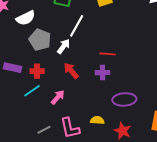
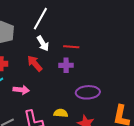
white arrow: (64, 46) -> (43, 43), moved, turned 112
pink arrow: (58, 97) -> (21, 90), turned 56

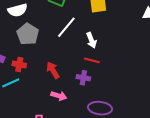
white arrow: (43, 43) -> (91, 40), moved
pink arrow: (21, 90) -> (59, 96), moved

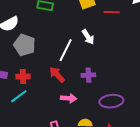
white line: (66, 27) -> (66, 50), moved
red line: (92, 60) -> (112, 12), moved

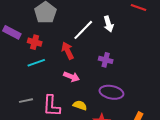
purple cross: (88, 75) -> (106, 60), moved
cyan line: (19, 96) -> (36, 63), moved

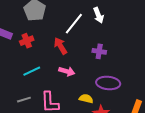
red cross: (35, 42) -> (27, 41), turned -32
cyan line: (36, 63) -> (32, 71), moved
yellow semicircle: (80, 105) -> (86, 99), moved

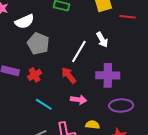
purple cross: (99, 51) -> (108, 75), size x1.6
cyan line: (32, 71) -> (44, 104), turned 66
yellow semicircle: (86, 99) -> (92, 125), moved

